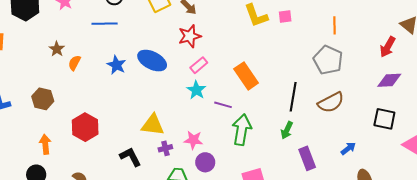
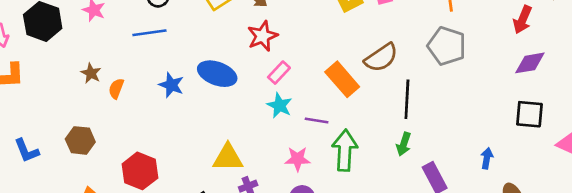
brown semicircle: (331, 102) -> (381, 58), moved
pink star: (193, 140) -> (298, 159), moved
blue arrow: (348, 148) -> (487, 158), turned -35

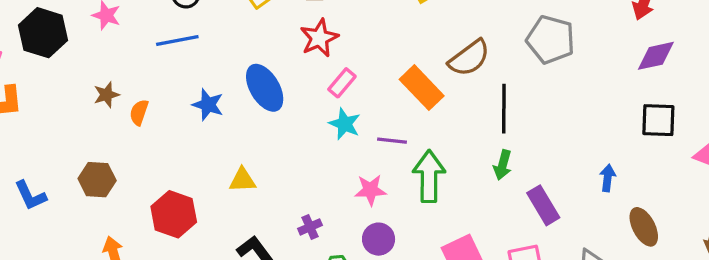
brown star: (91, 73) -> (106, 95), turned 30
blue ellipse: (217, 74) -> (265, 88), turned 42
yellow triangle: (228, 158) -> (243, 180), moved, size x0.7

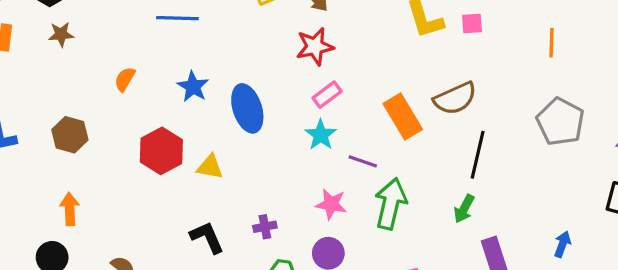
gray pentagon: (551, 40) -> (560, 122), moved
blue ellipse: (265, 88) -> (247, 108), moved
brown star: (106, 95) -> (61, 34), moved
red hexagon: (174, 214) -> (161, 151), moved

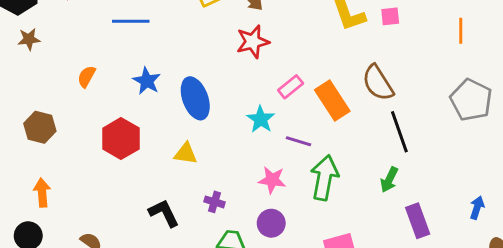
pink rectangle: (327, 95) -> (291, 87), moved
brown semicircle: (455, 98) -> (378, 83), turned 84
black line: (478, 155) -> (399, 132), turned -30
yellow triangle: (210, 167) -> (186, 154), moved
purple cross: (265, 227) -> (215, 202), turned 30

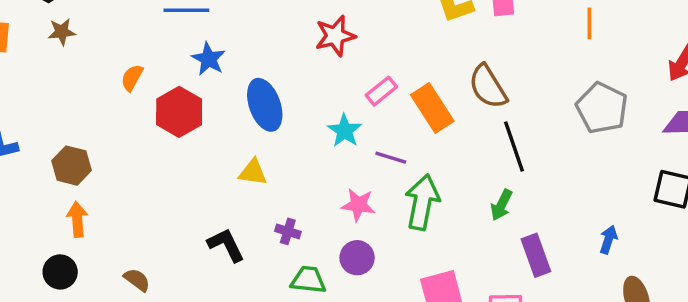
blue star: (147, 81) -> (209, 59), moved
brown hexagon: (40, 127) -> (72, 166), moved
red hexagon: (121, 139) -> (179, 112), moved

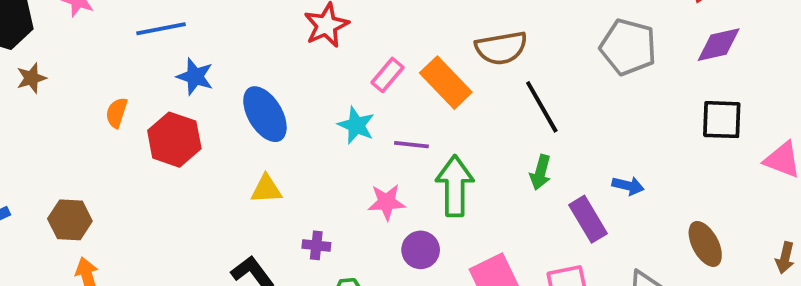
brown semicircle: (488, 87) -> (501, 48), turned -57
blue arrow: (608, 240) -> (628, 186), moved, turned 96
purple circle: (357, 258) -> (421, 250), moved

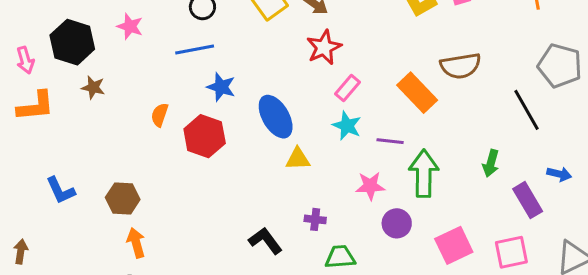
pink rectangle: (387, 75) -> (348, 88), moved
brown star: (31, 78) -> (93, 87), turned 30
black line: (542, 107) -> (527, 110), moved
yellow triangle: (266, 189) -> (298, 159), moved

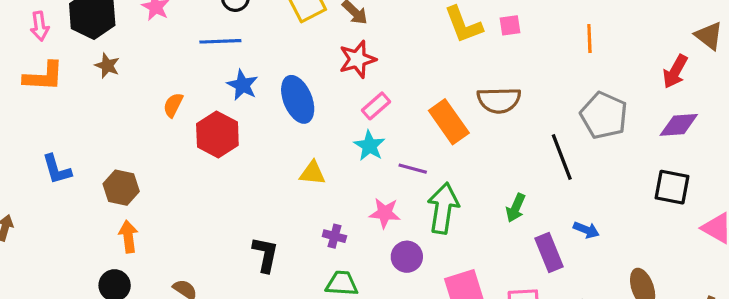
blue ellipse: (276, 117) -> (298, 99), moved
purple cross: (315, 219) -> (334, 236), moved
black L-shape: (265, 241) -> (265, 254), turned 40

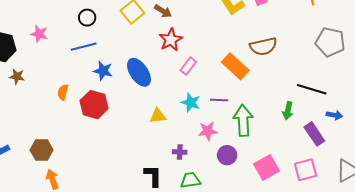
cyan star: (369, 146) -> (191, 103), moved
black line: (562, 157) -> (312, 89), moved, turned -40
black L-shape: (265, 254) -> (153, 176), moved

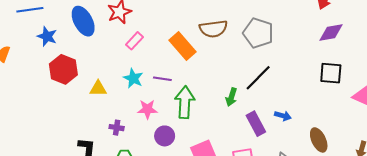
gray pentagon: (330, 42) -> (258, 33), moved
blue ellipse: (139, 72) -> (83, 21), moved
black line: (312, 89) -> (258, 78), turned -68
red hexagon: (94, 105) -> (63, 69), moved
blue arrow: (334, 115) -> (283, 116), moved

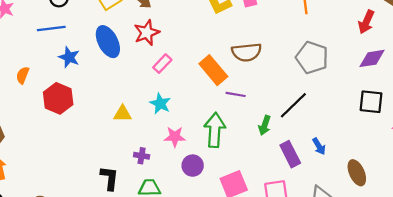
gray pentagon: (258, 33) -> (312, 58), moved
red hexagon: (63, 69) -> (58, 98), moved
purple line: (162, 79) -> (236, 94), moved
blue arrow: (283, 116) -> (319, 146), turned 42

